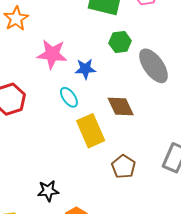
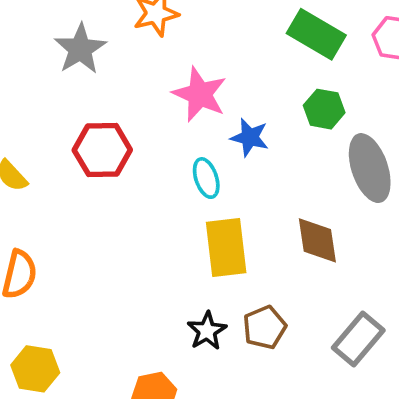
brown diamond: (121, 107) -> (317, 240), moved
black star: (48, 191) -> (207, 331), moved, turned 30

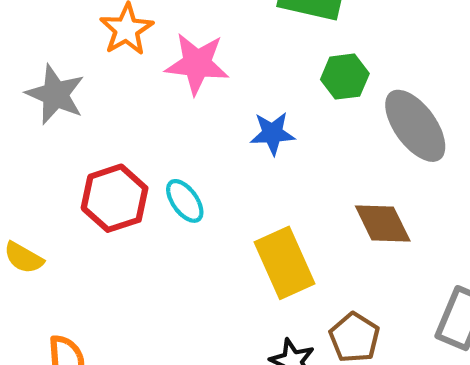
pink star: (200, 94) -> (197, 64), moved
cyan ellipse: (206, 178) -> (185, 201), moved

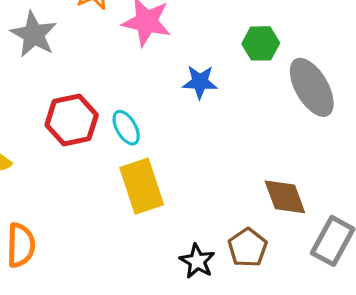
brown diamond: (383, 224) -> (285, 197), moved
yellow rectangle: (285, 263) -> (142, 186), moved

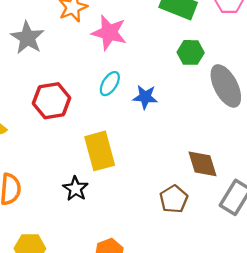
blue star: (200, 82) -> (145, 97), moved
cyan ellipse: (126, 128) -> (110, 84), moved, turned 60
black star: (197, 261) -> (76, 189), moved

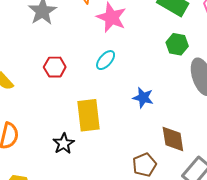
blue star: (145, 97) -> (143, 98), moved
red hexagon: (52, 101) -> (55, 67), size x0.7

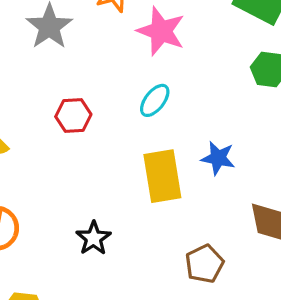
yellow rectangle: (89, 115) -> (162, 176), moved
brown pentagon: (144, 165) -> (204, 264), moved

